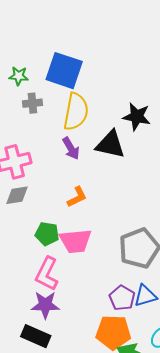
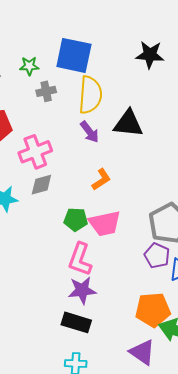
black star: (137, 117) -> (150, 55), moved
purple pentagon: (122, 298) -> (157, 256), moved

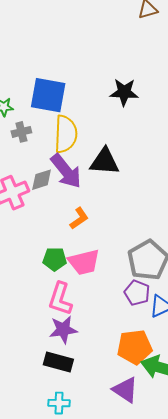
purple arrow: (90, 132) -> (66, 171), size x1.6
gray diamond: (41, 185) -> (42, 180), moved

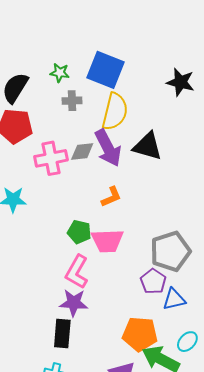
black rectangle: (58, 362) -> (62, 333), turned 68

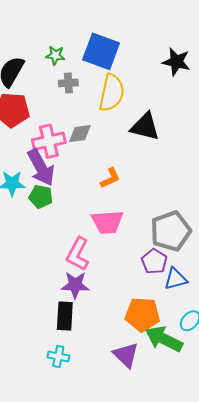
purple arrow: (108, 148) -> (41, 167), moved
green pentagon: (79, 232) -> (41, 197), moved

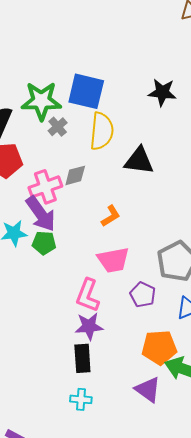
green star: (55, 55) -> (41, 101), size x2.0
gray cross: (68, 83) -> (58, 127), turned -30
purple pentagon: (154, 261) -> (143, 295), moved

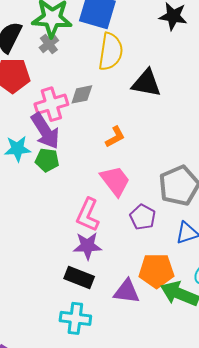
gray cross: (58, 127) -> (49, 44), moved
pink trapezoid: (113, 260) -> (115, 181), turned -120
black rectangle: (82, 358) -> (79, 277), turned -68
purple triangle: (148, 390) -> (127, 291), moved, turned -32
cyan cross: (81, 399) -> (75, 318), size x1.4

